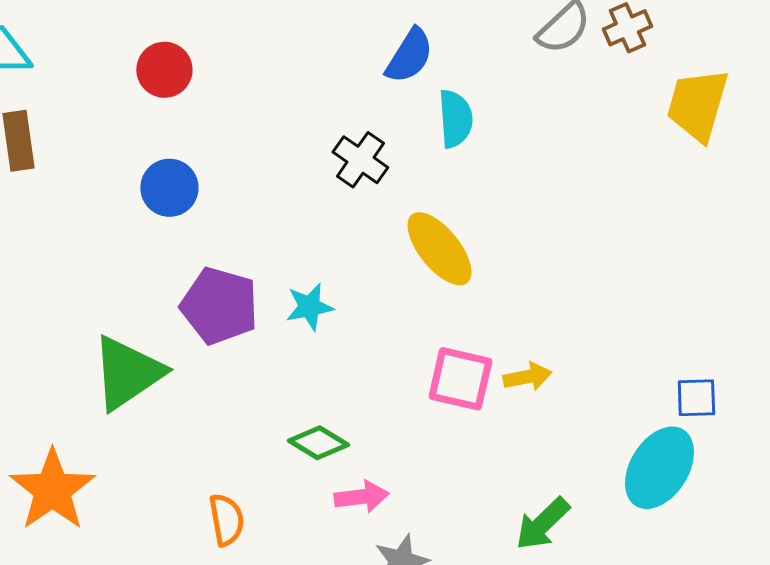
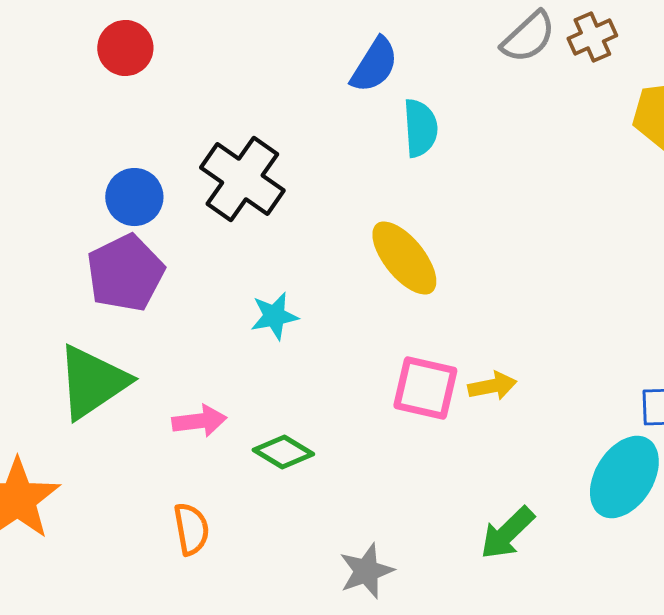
red circle: (164, 70) -> (125, 48), moved
black cross: (360, 160) -> (242, 179), moved, size x1.5
purple pentagon: (219, 306) -> (125, 273), moved, turned 30
pink arrow: (361, 497) -> (199, 421), moved

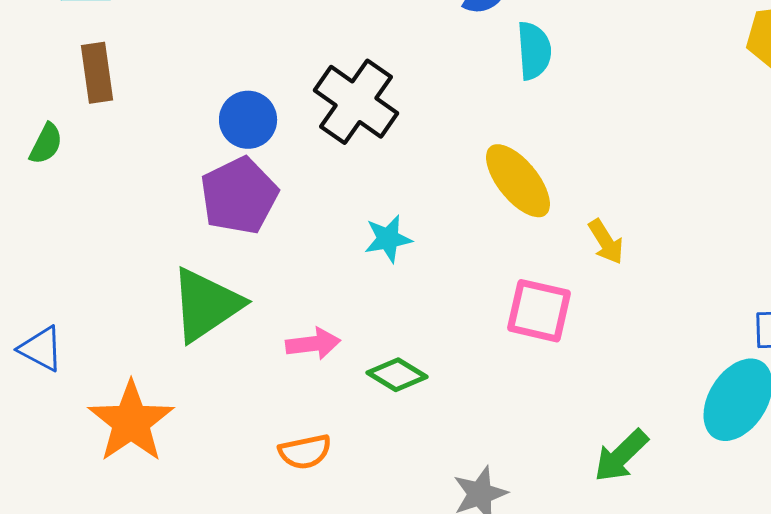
yellow arrow: (492, 386) -> (606, 242), moved, turned 69
orange semicircle: (191, 529) -> (305, 452), turned 88

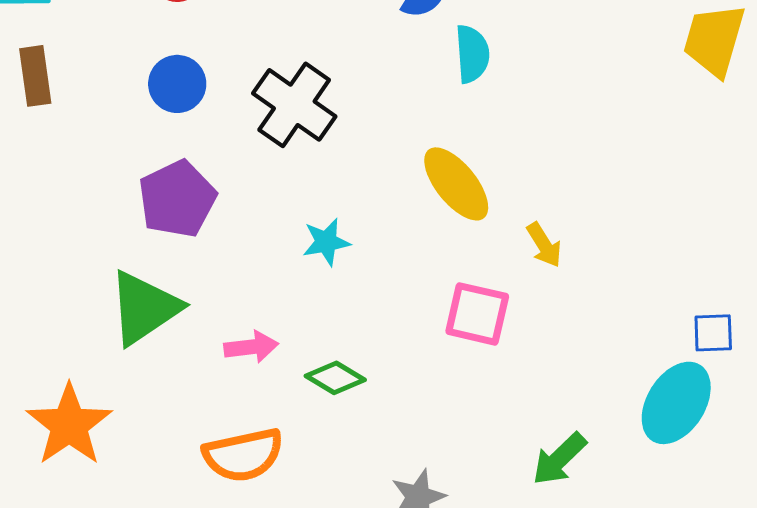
blue circle: (248, 120) -> (177, 84), moved
orange semicircle: (305, 452) -> (243, 455), size x1.5

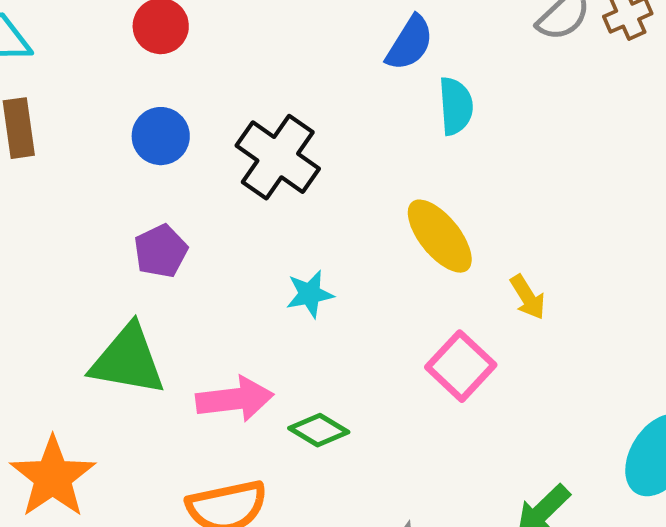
purple pentagon: (177, 199) -> (161, 251), size x0.7
green triangle: (144, 308) -> (128, 360), turned 44
pink square: (477, 314) -> (461, 366), turned 30
pink arrow: (251, 347) -> (235, 399), size x1.4

